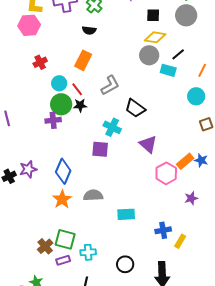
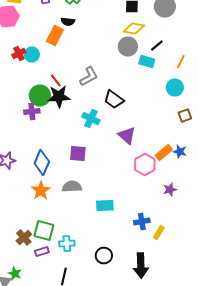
orange rectangle: (83, 60) -> (55, 36), moved
cyan circle: (59, 83) -> (32, 54), moved
black star: (80, 105) -> (59, 96), size x1.6
purple square: (100, 149) -> (78, 154), moved

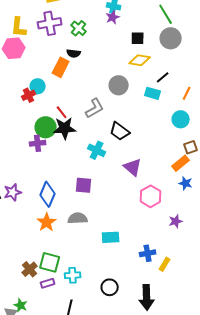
gray circle: (128, 46) -> (119, 85), moved
red cross: (19, 54) -> (29, 95), moved
orange rectangle: (164, 152) -> (181, 163), moved

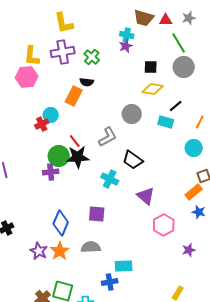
purple star: (13, 192) -> (39, 251), moved, turned -30
blue cross: (148, 253) -> (110, 282), moved

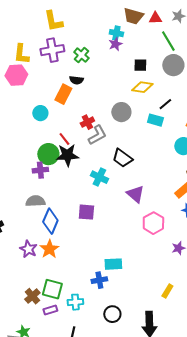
red cross: (42, 124) -> (87, 122), moved
gray semicircle: (91, 247) -> (35, 201), moved

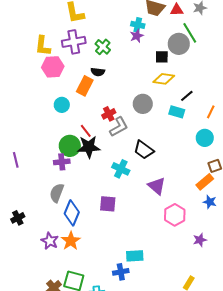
gray circle: (173, 65) -> (179, 44), moved
pink hexagon: (16, 75) -> (53, 67), moved
gray semicircle: (35, 201) -> (57, 193), turned -66

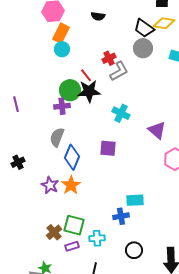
orange rectangle: (85, 86) -> (61, 33), moved
black trapezoid: (144, 150) -> (144, 28), moved

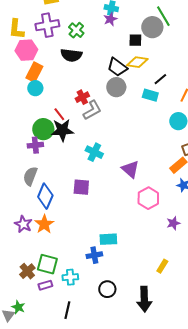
black semicircle: (98, 16) -> (71, 55), size x1.5

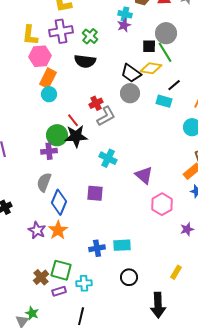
green line: (163, 16) -> (165, 52), moved
blue cross: (94, 255) -> (97, 248), moved
black circle: (107, 289) -> (129, 277), moved

